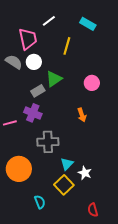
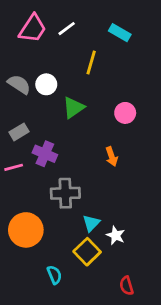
pink trapezoid: (28, 39) -> (33, 29), moved, turned 45
gray rectangle: (38, 91) -> (19, 132), moved

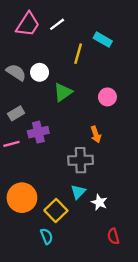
cyan rectangle: (120, 33) -> (103, 40), moved
purple cross: (45, 154) -> (38, 132), turned -36
gray cross: (65, 193) -> (81, 160), moved
yellow square: (87, 252) -> (56, 211), moved
red semicircle: (127, 286) -> (113, 236), moved

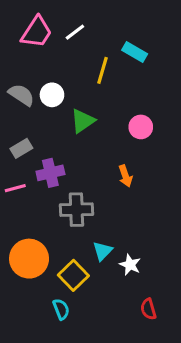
gray cross: (81, 160) -> (76, 210), moved

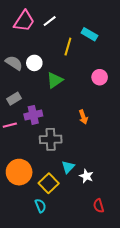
pink circle: (141, 127) -> (100, 77), moved

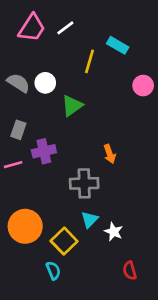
pink circle: (100, 77) -> (143, 86), moved
gray rectangle: (14, 99) -> (18, 130), turned -40
gray cross: (51, 139) -> (84, 183), moved

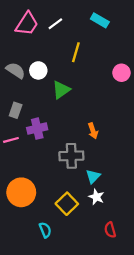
cyan rectangle: (118, 45) -> (100, 20), moved
cyan triangle: (89, 220) -> (93, 176), moved
yellow square: (64, 241) -> (67, 204), moved

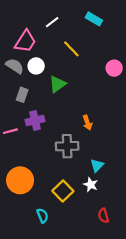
pink trapezoid: (27, 24) -> (25, 41), moved
yellow line: (76, 52) -> (71, 49), turned -60
gray rectangle: (16, 110) -> (22, 95), moved
cyan triangle: (93, 176) -> (97, 165), moved

